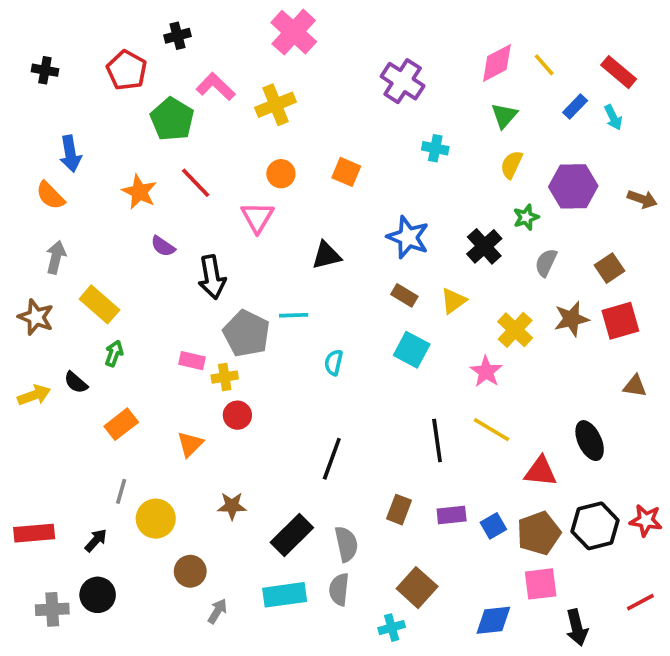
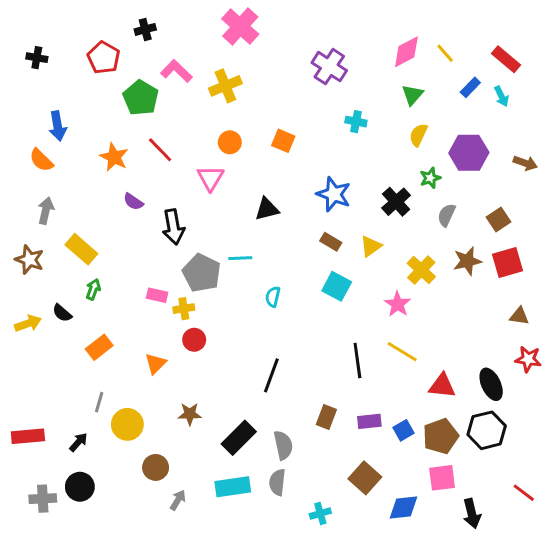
black ellipse: (590, 441) -> (491, 384), moved
red star: (646, 520) -> (528, 359), moved
brown square: (417, 588) -> (365, 478), moved
red line: (640, 602) -> (524, 493), turned 65

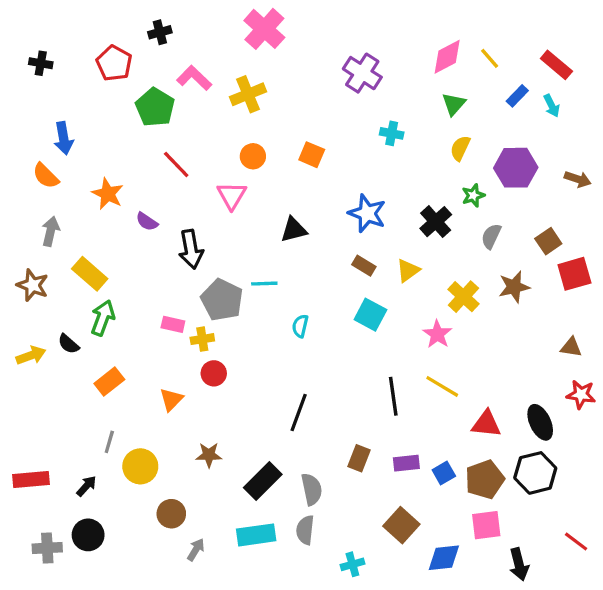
orange star: (114, 157) -> (108, 194), moved
red square: (507, 263) -> (574, 274), moved
green arrow: (93, 289) -> (103, 318), size x1.5

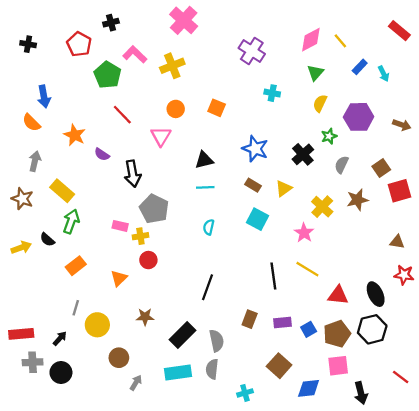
red rectangle: (556, 65) -> (399, 31), moved
cyan line: (264, 284) -> (205, 187), moved
gray cross: (47, 548) -> (33, 362), moved

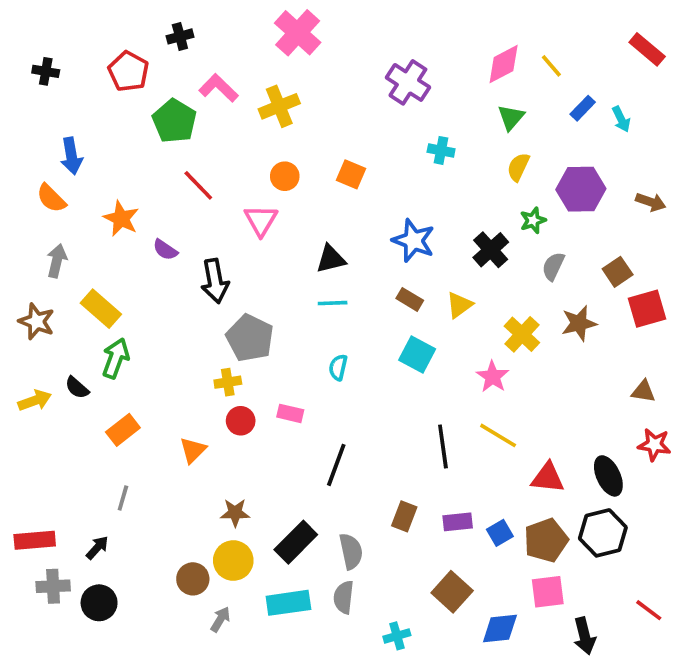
pink rectangle: (120, 226) -> (290, 413), moved
yellow circle: (97, 325) -> (233, 561), moved

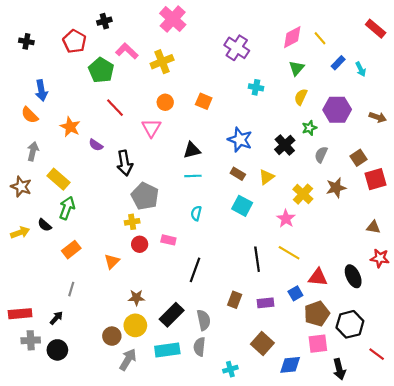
blue square: (500, 533) -> (295, 293), moved
black hexagon: (603, 533) -> (350, 324), moved
gray arrow: (220, 619) -> (128, 360), size x1.5

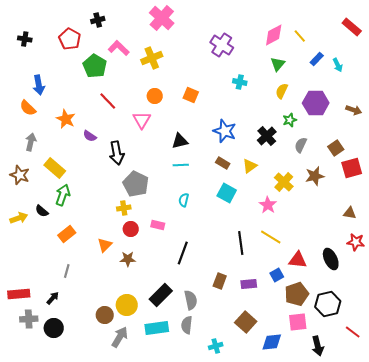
brown star: (136, 298) -> (128, 259), moved

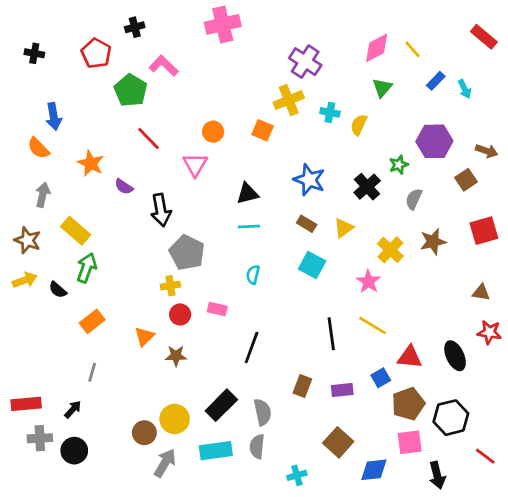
pink cross: (162, 18) -> (223, 24), turned 35
yellow cross: (152, 58) -> (289, 100), moved
yellow semicircle: (282, 91) -> (359, 125), moved
brown square: (336, 148) -> (466, 180), moved
yellow arrow: (19, 218) -> (25, 280), moved

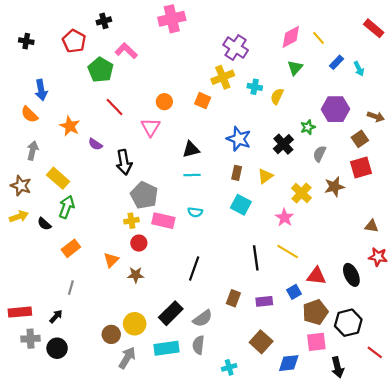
brown rectangle: (307, 224) -> (237, 173), turned 72
red square: (484, 231) -> (361, 168), moved
cyan semicircle: (253, 275) -> (195, 212), turned -96
pink rectangle: (217, 309) -> (163, 221), moved, size x1.5
gray semicircle: (263, 412) -> (203, 318), turned 66

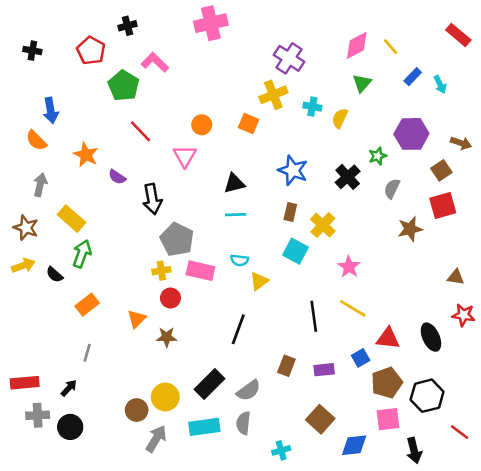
yellow triangle: (265, 176) -> (259, 281), moved
yellow cross: (301, 193) -> (323, 225), moved

